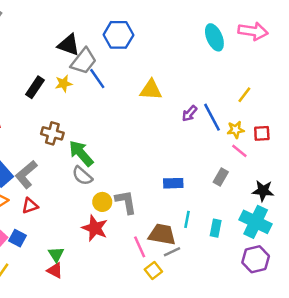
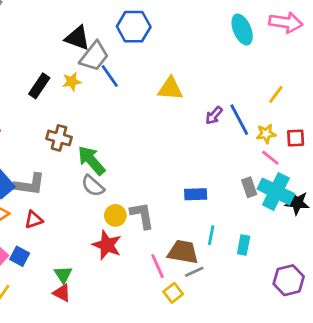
gray L-shape: (26, 175) -> (29, 184), turned -132
gray rectangle: (221, 177) -> (249, 187), turned -49
cyan cross: (256, 222) -> (276, 191), moved

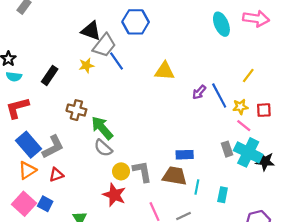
black rectangle: (39, 86) -> (50, 75), moved
gray L-shape: (29, 184) -> (53, 147), turned -35
brown trapezoid: (183, 252) -> (175, 176), moved

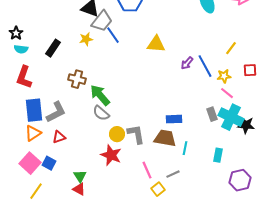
red L-shape: (17, 108) -> (24, 77), turned -55
red square: (264, 110) -> (250, 70), moved
blue rectangle: (28, 145) -> (34, 110), turned 35
cyan rectangle: (223, 195) -> (218, 155), moved

